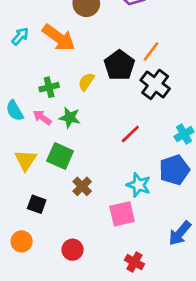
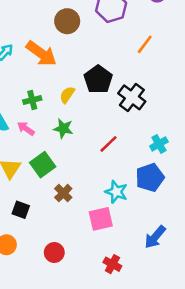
orange line: (151, 51) -> (145, 44), moved
green star: (70, 118) -> (63, 128), moved
green square: (60, 156) -> (43, 165), turned 30

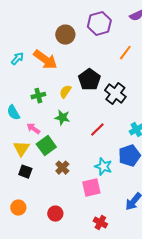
pink arrow: (26, 128) -> (33, 129), moved
black square: (21, 210) -> (25, 172), moved

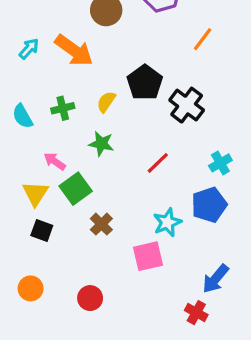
cyan semicircle: (13, 113) -> (23, 116), moved
cyan star: (103, 167) -> (167, 222), turned 30
red cross: (100, 223) -> (196, 313), moved

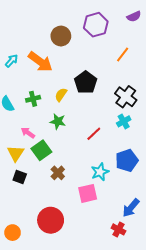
black cross: (187, 105) -> (126, 97), moved
cyan cross: (220, 163) -> (124, 121), moved
orange circle: (31, 288) -> (13, 233), moved
red circle: (90, 298) -> (51, 220), size x1.6

